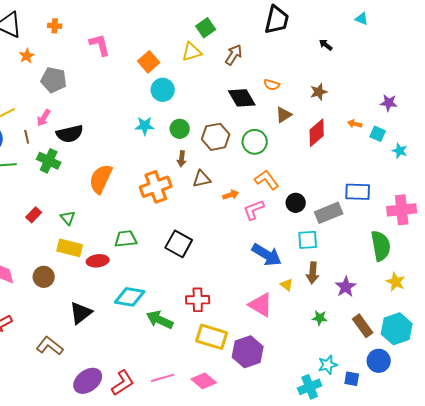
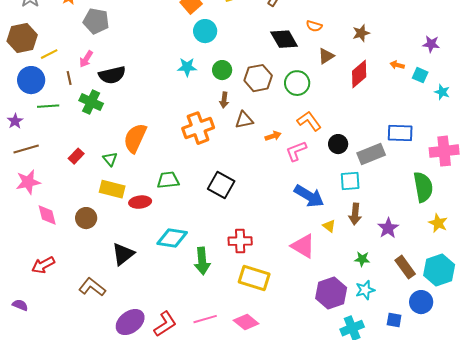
orange semicircle: (101, 179) -> (135, 138), moved
green arrow: (160, 320) -> (202, 261), turned -120
purple hexagon: (248, 352) -> (331, 293), moved
cyan star: (328, 365) -> (365, 290), moved

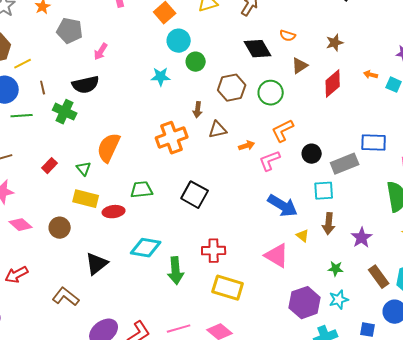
pink arrow: (86, 59) -> (101, 52), moved
green circle: (222, 70) -> (196, 62), moved
orange L-shape: (309, 121) -> (283, 131), turned -80
pink diamond: (47, 215) -> (21, 225), turned -35

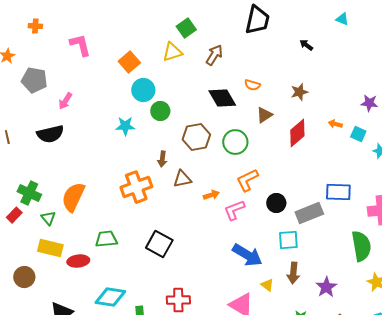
green cross: (65, 112) -> (29, 193), moved

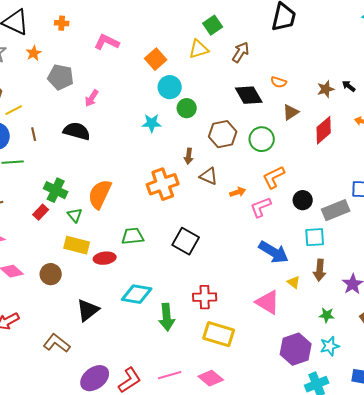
pink L-shape: (80, 45) -> (107, 42), turned -50
black arrow: (306, 45) -> (349, 86), moved
black semicircle: (50, 134) -> (77, 131), turned -152
brown triangle: (182, 179) -> (209, 176), turned 36

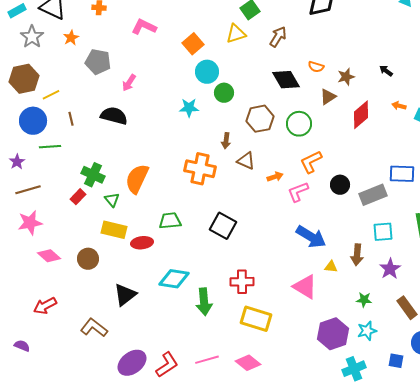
brown star: (326, 89) -> (346, 77), moved
orange cross: (163, 184) -> (200, 169), turned 32
cyan square: (315, 237) -> (383, 232), moved
yellow triangle: (294, 282) -> (331, 267), turned -32

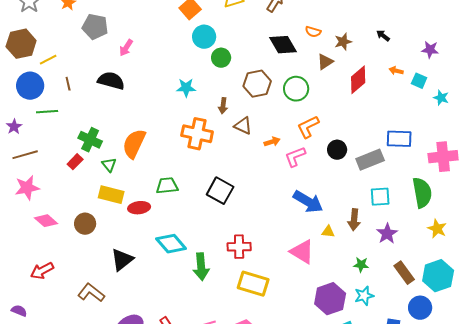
cyan star: (189, 108) -> (186, 88), moved
cyan diamond: (174, 279) -> (171, 244), turned 40

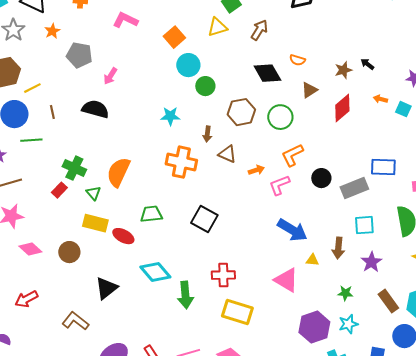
brown star: (343, 42) -> (343, 70), moved
red ellipse: (139, 208) -> (123, 236), turned 35

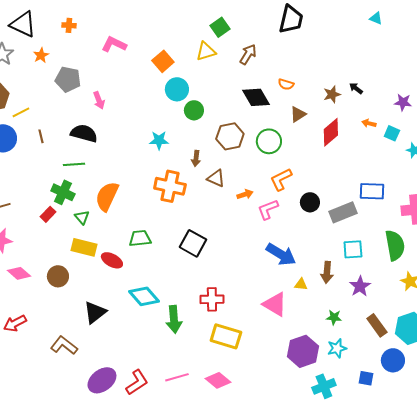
pink arrow: (110, 76) -> (99, 100), turned -54
green line: (31, 140) -> (74, 164), moved

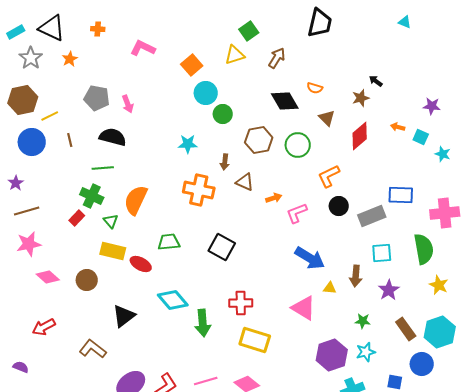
gray pentagon: (68, 79) -> (97, 98), moved
black arrow: (356, 88) -> (376, 81), moved
brown triangle: (298, 114) -> (327, 118), turned -42
orange L-shape: (281, 179) -> (329, 176), moved

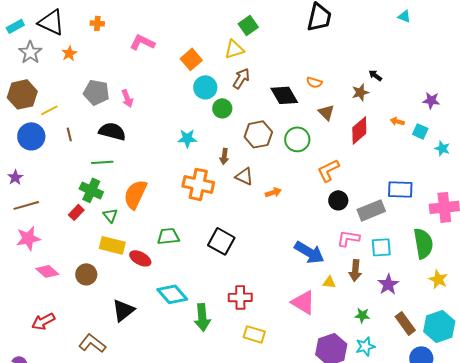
brown arrow: (277, 58) -> (241, 78), moved
pink L-shape: (297, 213) -> (348, 238), moved, turned 30
yellow rectangle: (255, 340) -> (254, 334), size x0.7

